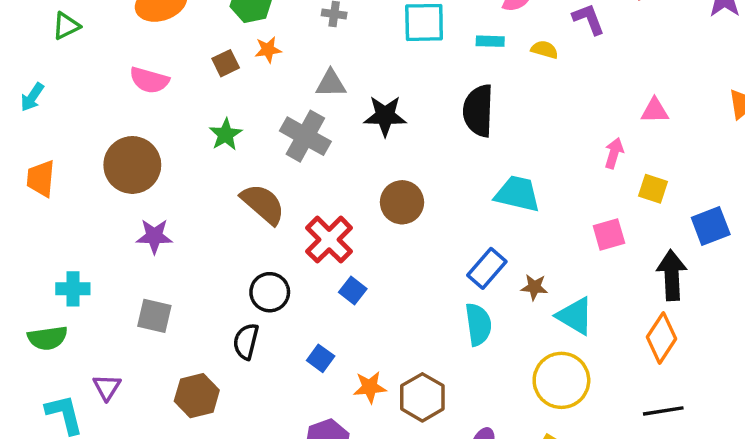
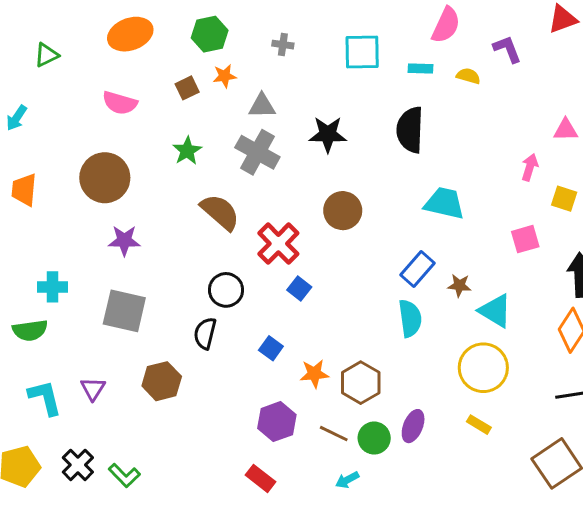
gray triangle: (331, 84) -> (262, 106), moved
gray square: (154, 316) -> (124, 311), size x1.4
purple triangle: (107, 387) -> (93, 389), moved

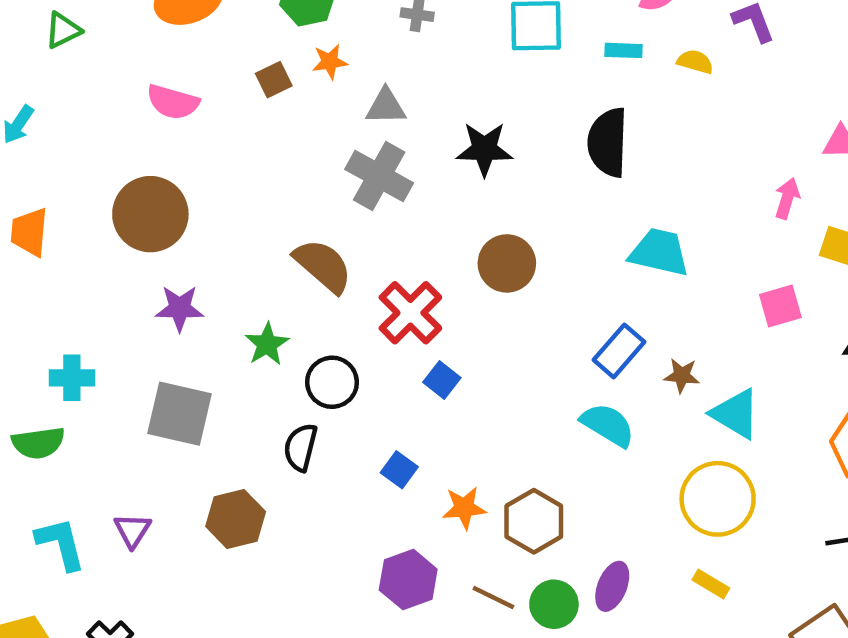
green star: (187, 151) -> (267, 344), moved
cyan semicircle: (410, 318) -> (608, 425), turned -51

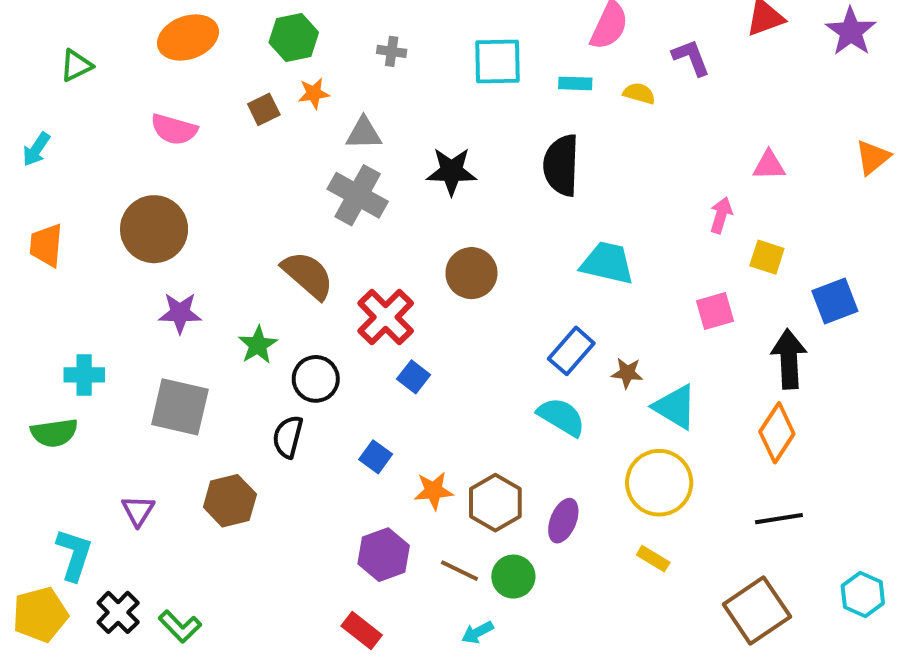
cyan L-shape: (61, 544) -> (74, 555), moved, turned 32
purple ellipse: (612, 586) -> (563, 521), moved

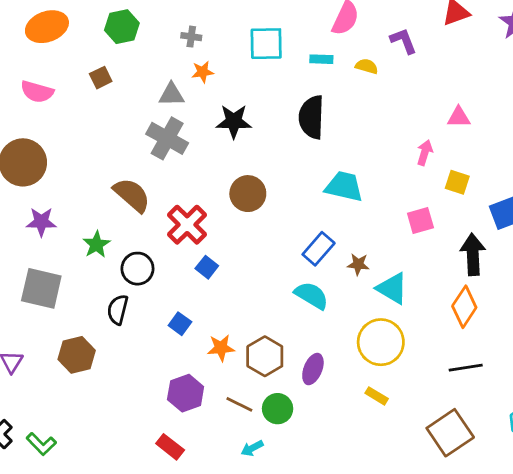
orange star: (314, 93) -> (203, 72), moved

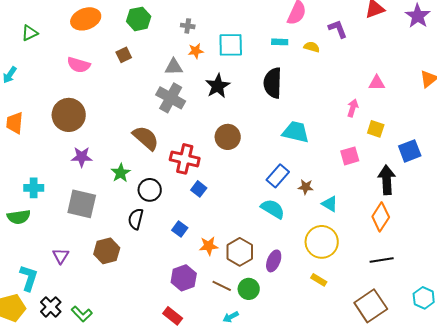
cyan square: (266, 44) -> (231, 45), moved
black star: (234, 121) -> (218, 86), turned -30
red cross: (187, 225) -> (185, 159), turned -32
cyan triangle: (392, 288) -> (330, 204), size x0.7

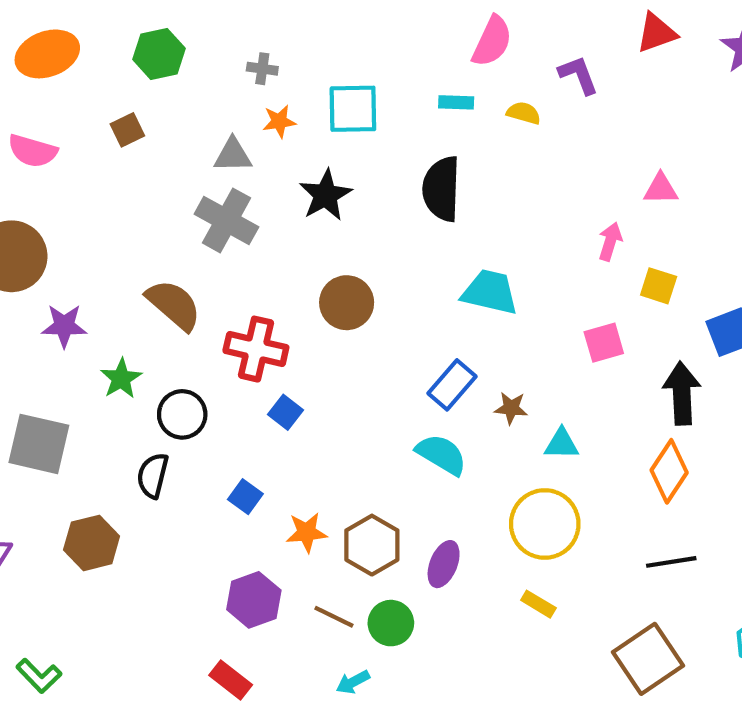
purple star: (82, 157) -> (64, 326), moved
cyan triangle: (330, 204) -> (562, 444), turned -30

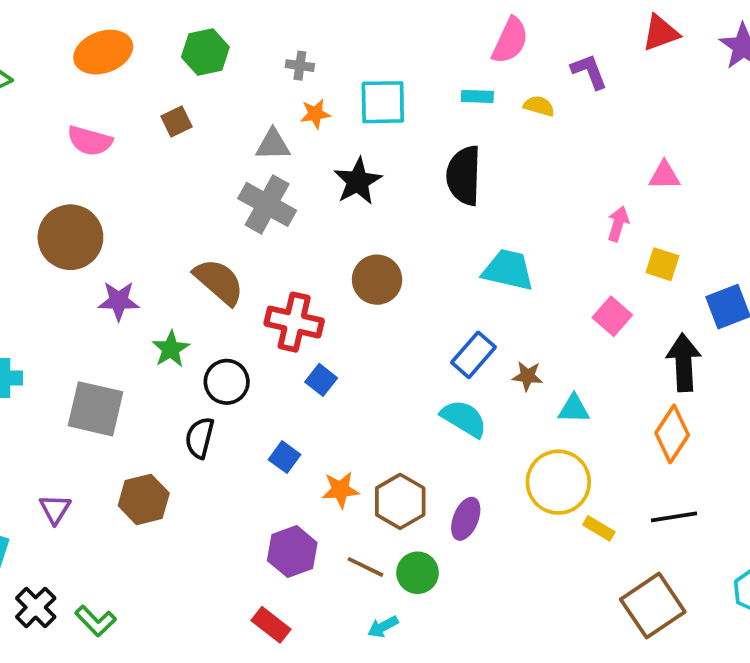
pink square: (604, 343) -> (612, 316), turned -33
yellow rectangle: (538, 604) -> (599, 528), moved

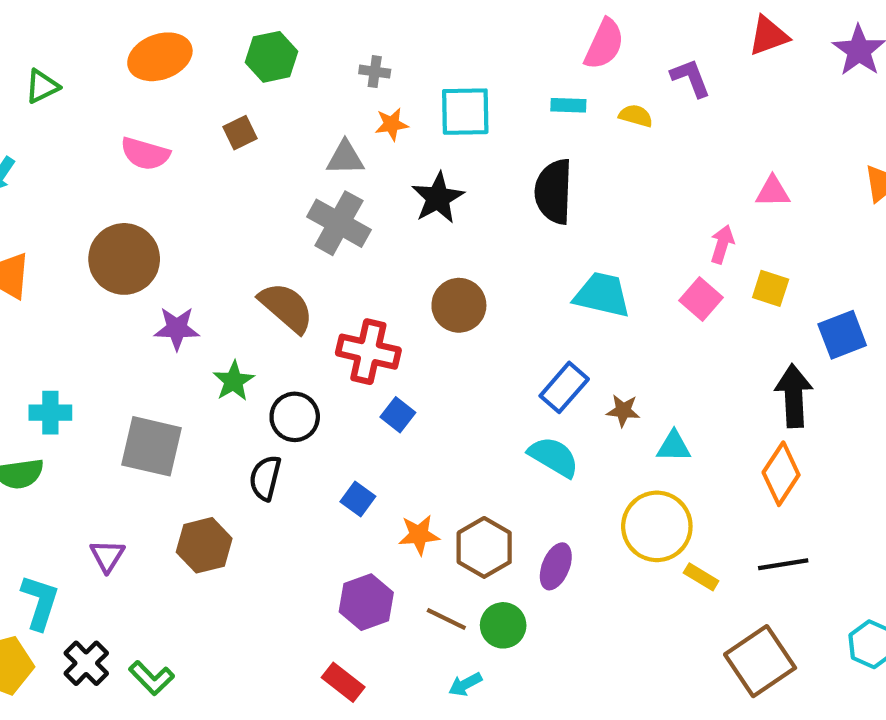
pink square: (612, 316) -> (701, 299), moved

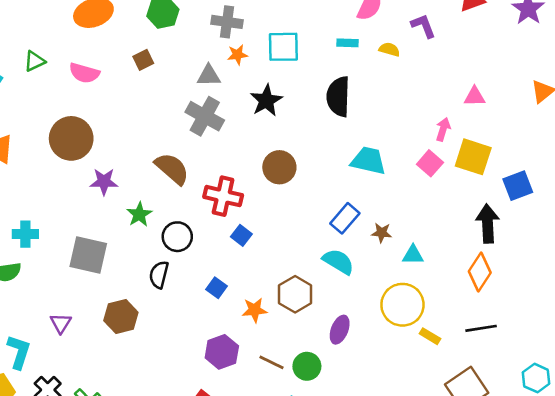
gray cross: (375, 72) -> (227, 22), size x1.6
green triangle: (42, 86) -> (35, 61), moved
yellow square: (771, 288) -> (473, 157), size x1.6
brown hexagon: (484, 547) -> (295, 294), moved

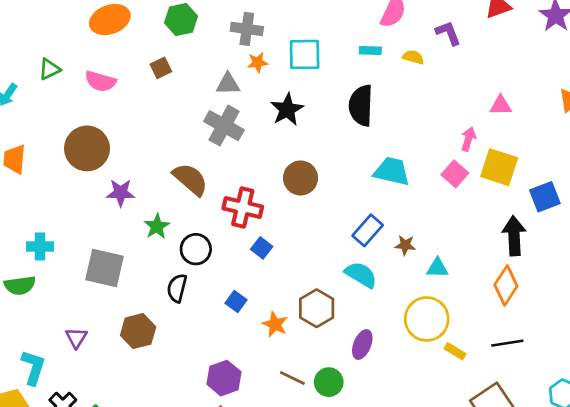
orange star: (255, 310) -> (275, 324), turned 30
purple hexagon: (222, 352) -> (224, 378), moved

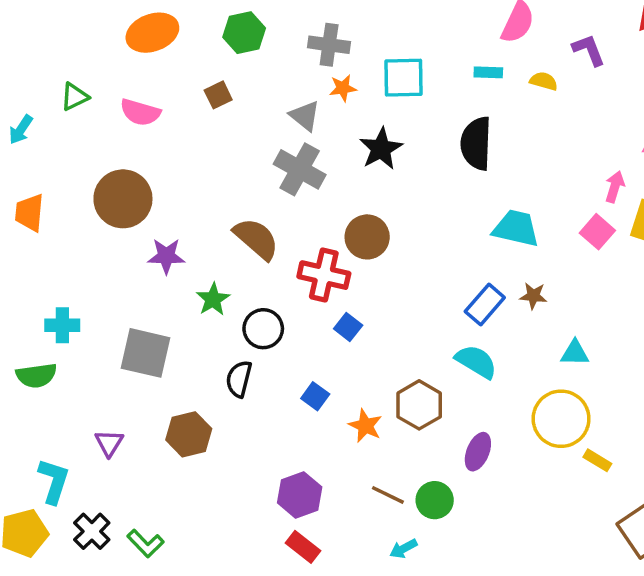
gray triangle: (228, 84) -> (305, 116), turned 40
brown circle: (301, 178) -> (367, 237), moved
brown star: (405, 245) -> (533, 296), moved

